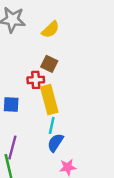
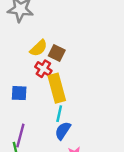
yellow semicircle: (50, 30) -> (39, 48), moved
red cross: (36, 80) -> (43, 69), turned 35

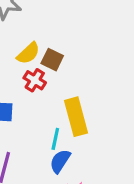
yellow rectangle: (57, 88) -> (76, 117), moved

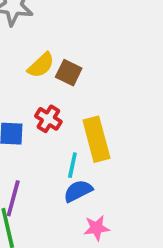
red cross: (35, 80) -> (48, 119), moved
blue semicircle: (60, 161) -> (78, 191), turned 30

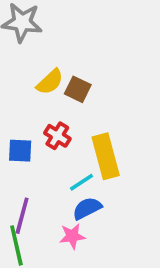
cyan line: (72, 165) -> (82, 182), turned 45
pink star: (96, 228) -> (72, 236), moved

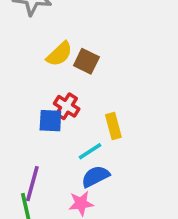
blue square: (20, 151) -> (50, 121), moved
yellow rectangle: (106, 156) -> (113, 126), size x0.6

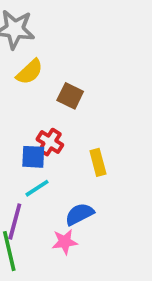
yellow semicircle: (59, 54) -> (30, 72), moved
cyan line: (90, 151) -> (37, 188), moved

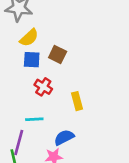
blue square: (33, 157) -> (32, 60), moved
cyan line: (37, 188) -> (34, 119), turned 30

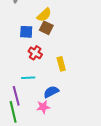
yellow semicircle: (29, 38) -> (44, 15), moved
purple line: (19, 143) -> (16, 96), turned -30

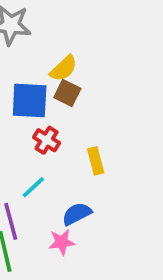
blue square: (26, 32) -> (30, 101), size x1.5
cyan line: (28, 78) -> (33, 187), turned -40

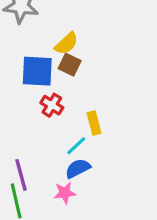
cyan line: (33, 187) -> (76, 146), moved

